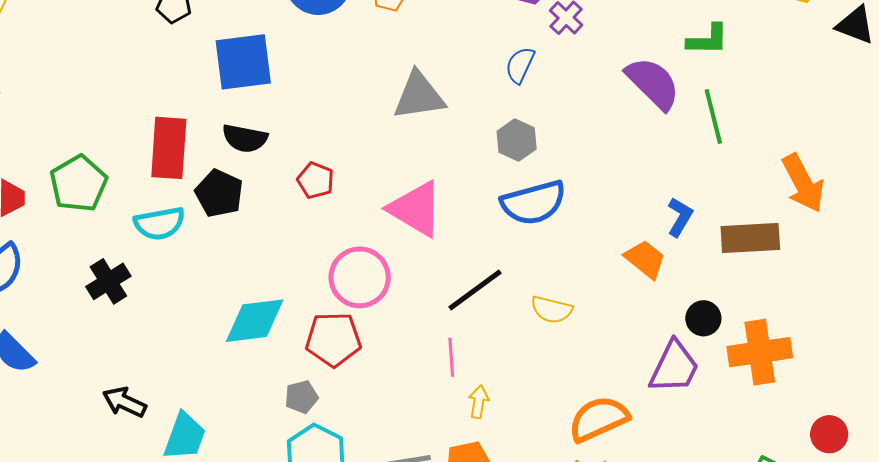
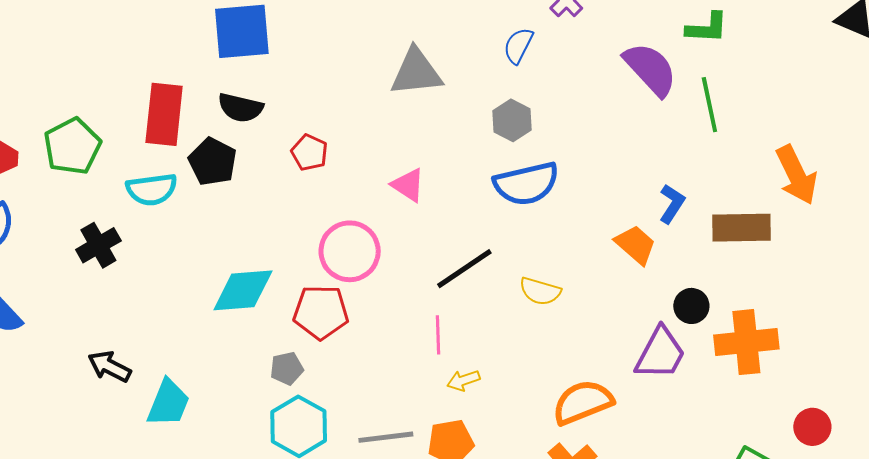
pink triangle: (416, 209) -> (408, 185), size x0.6
yellow arrow: (479, 402) -> (463, 380), turned -120

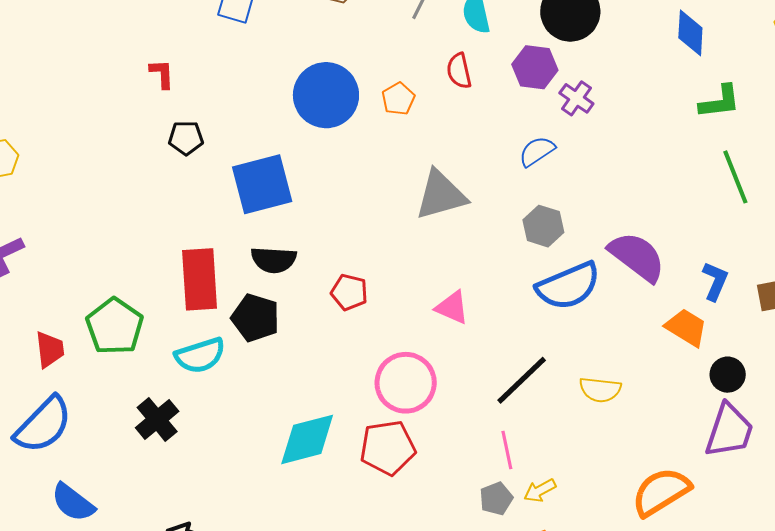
blue semicircle: (518, 46) -> (537, 151), turned 39
purple semicircle: (650, 69) -> (637, 257), moved
black circle: (691, 306) -> (728, 375), moved
gray pentagon: (287, 368) -> (496, 499), moved

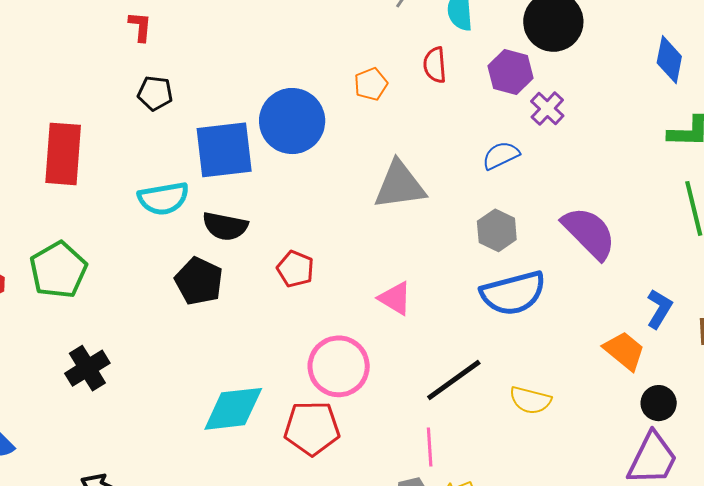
blue circle: (326, 95) -> (292, 121), moved
purple semicircle: (637, 257) -> (589, 233), moved
red rectangle: (200, 279) -> (63, 154), moved
cyan semicircle: (200, 355) -> (163, 198), moved

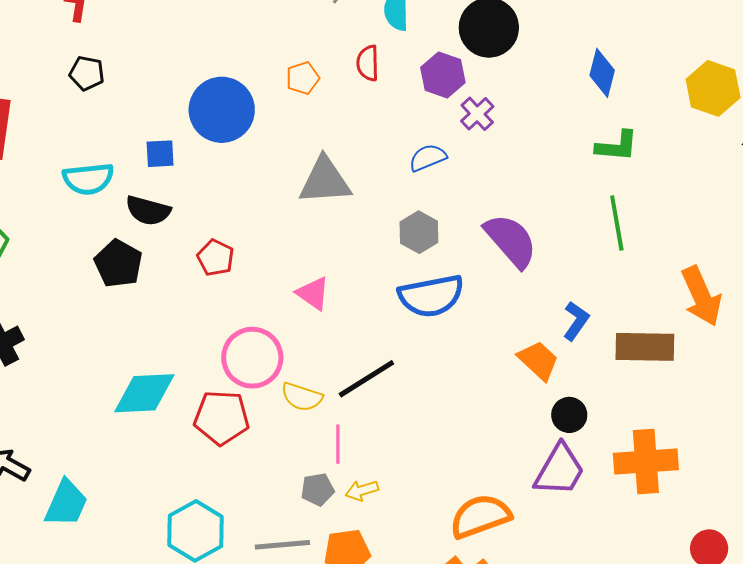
blue square: (224, 150) -> (160, 154), moved, size x0.5
yellow semicircle: (530, 400) -> (302, 397), moved

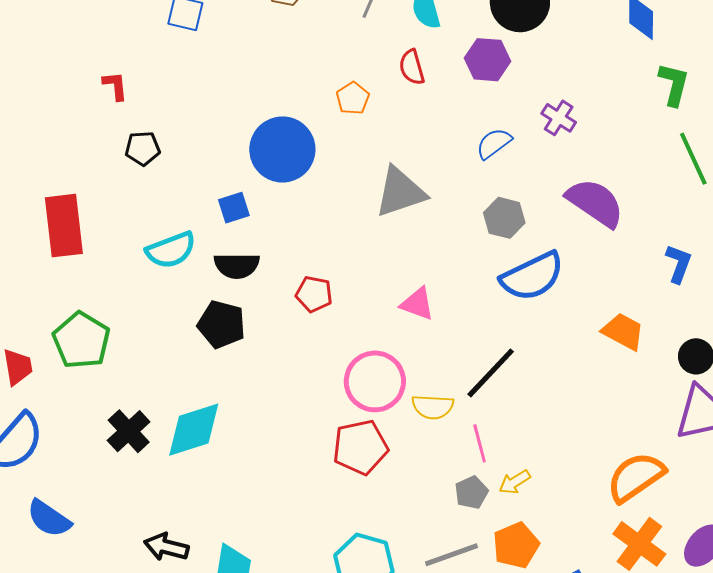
purple cross: (477, 114) -> (559, 118), moved
green L-shape: (617, 146) -> (674, 84), turned -66
orange trapezoid: (538, 360) -> (623, 332), moved
cyan diamond: (144, 393) -> (194, 430), moved

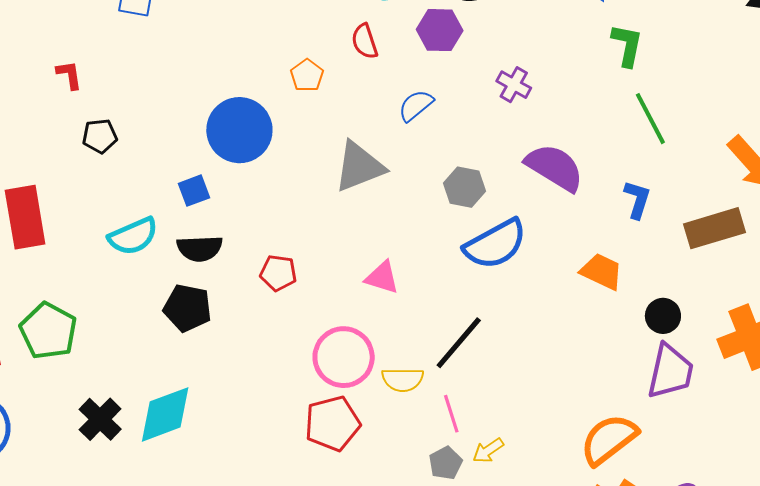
blue semicircle: (494, 143) -> (416, 105), moved
blue L-shape: (679, 264) -> (637, 199), moved
orange trapezoid: (623, 332) -> (602, 272), moved

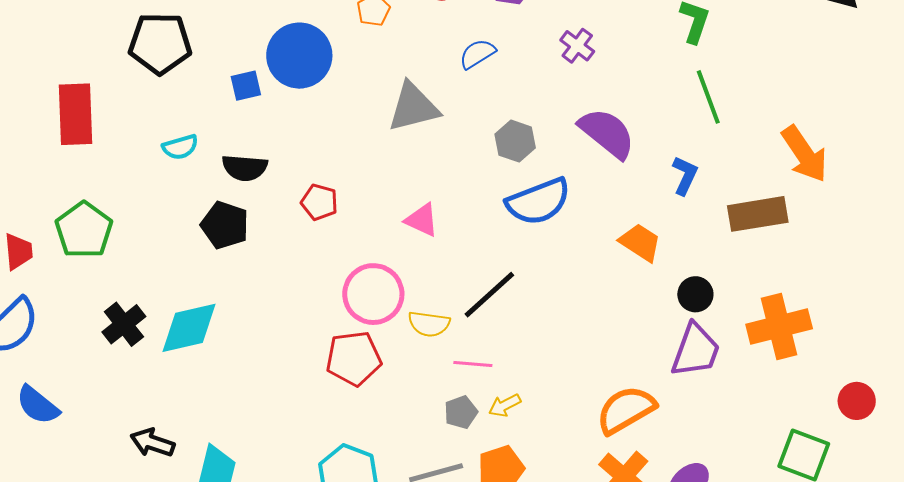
black pentagon: (100, 136) -> (160, 43), size x1.8
blue square: (194, 191) -> (246, 86), moved
cyan semicircle: (133, 236) -> (180, 147), size x0.7
pink line: (451, 414) -> (473, 364), turned -75

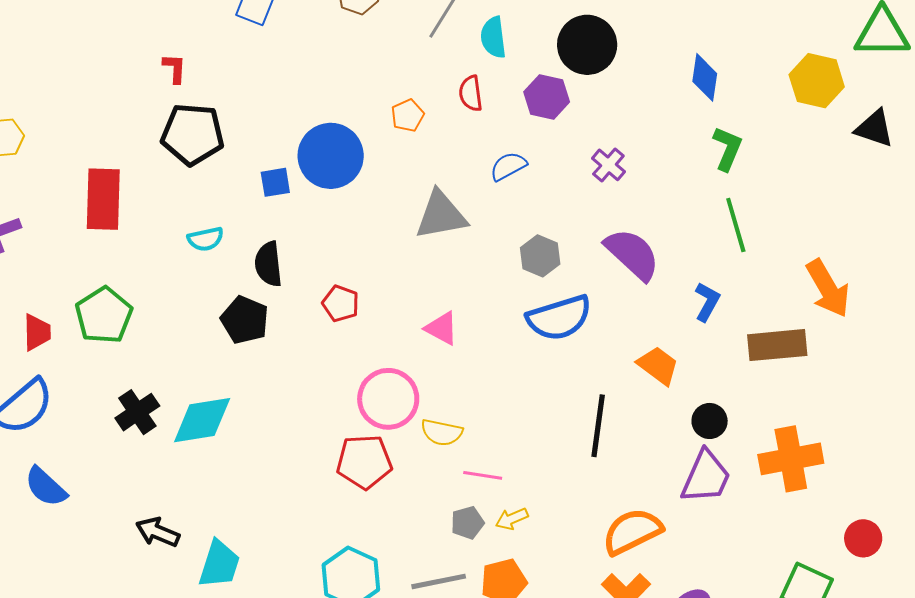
black semicircle: (245, 168) -> (268, 264), turned 75
black line: (489, 295) -> (598, 426), moved, turned -44

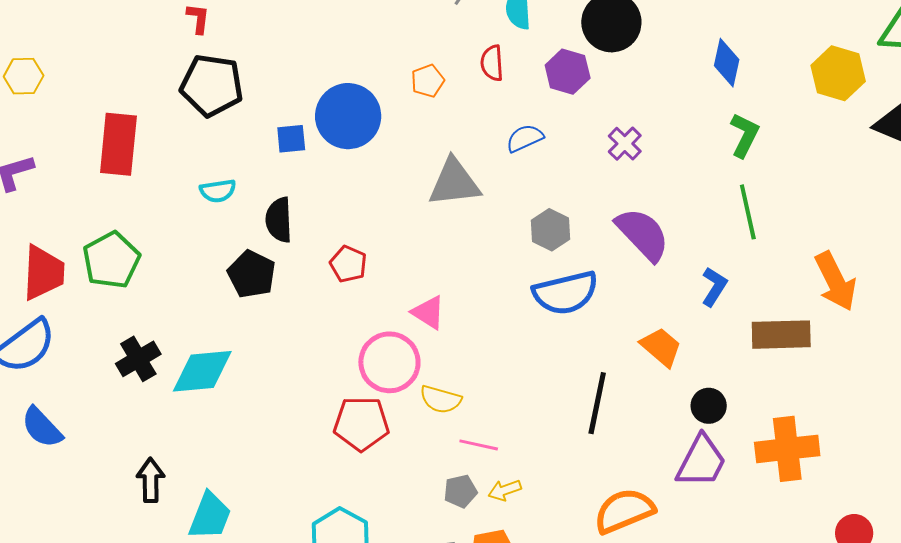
pink triangle: (442, 328) -> (428, 312), moved
red trapezoid: (37, 332) -> (43, 273), size x1.5
black arrow: (158, 532) -> (151, 480), turned 63

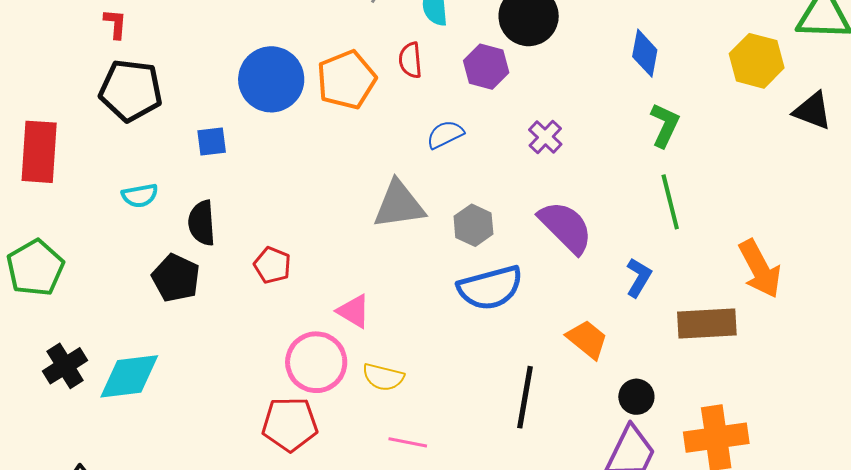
orange pentagon: (428, 81) -> (346, 80), size x1.8
blue circle: (348, 116) -> (271, 79), moved
gray triangle: (454, 183) -> (399, 205), moved
yellow semicircle: (441, 399) -> (383, 377), moved

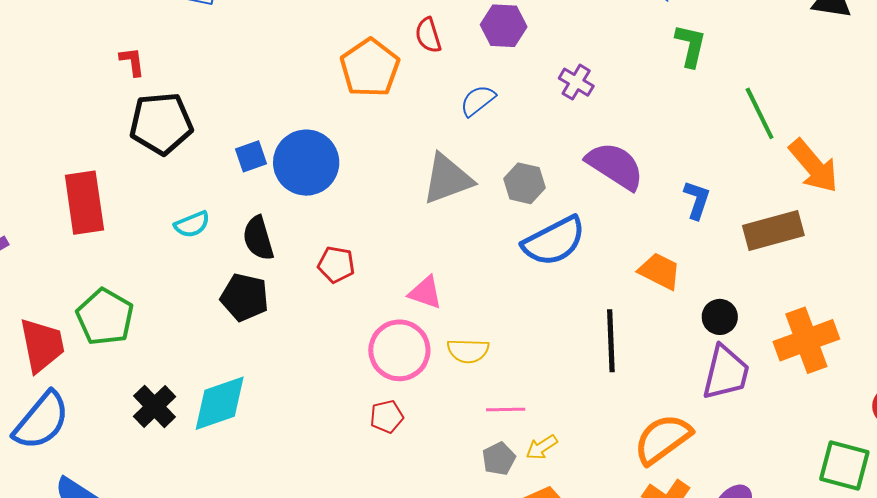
blue circle: (271, 79) -> (306, 163), moved
green line: (670, 202) -> (760, 113), moved
red pentagon: (290, 424) -> (387, 416), size x0.6

